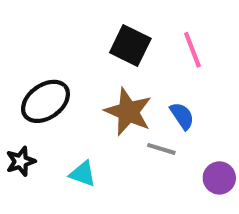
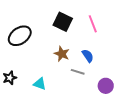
black ellipse: (45, 101) -> (20, 36), moved
brown star: (128, 112) -> (62, 54), size x0.7

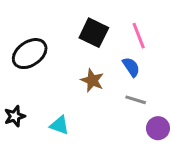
blue semicircle: (88, 56) -> (131, 67), moved
gray line: (78, 72) -> (136, 100), moved

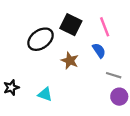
black ellipse: (30, 54) -> (41, 39), moved
gray line: (136, 100) -> (114, 75), moved

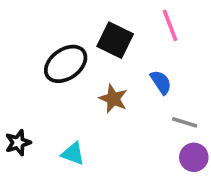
pink line: (105, 27) -> (170, 25), moved

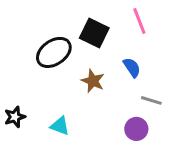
purple circle: (194, 157) -> (136, 129), moved

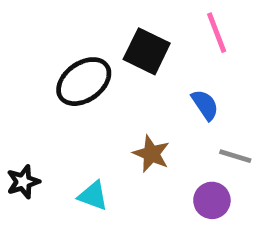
brown star: (93, 81) -> (151, 154), moved

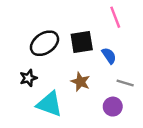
black square: (147, 51) -> (82, 42), moved, turned -35
black star: (23, 182) -> (28, 78), moved
cyan triangle: (93, 196) -> (49, 104), size x1.6

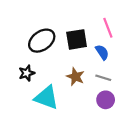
pink line: (115, 17) -> (108, 28), moved
gray line: (125, 83) -> (103, 78), moved

